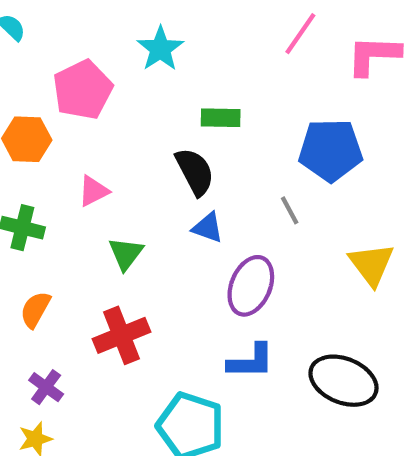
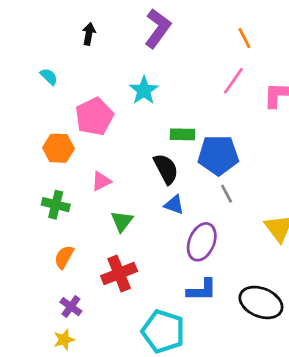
blue pentagon: (331, 150) -> (218, 155), moved

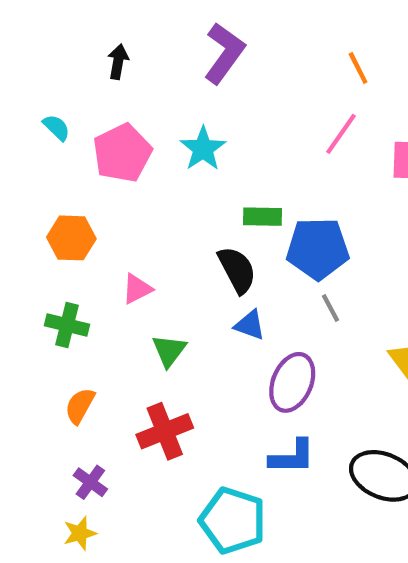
pink pentagon: (94, 117) -> (122, 153), moved

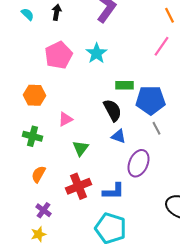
cyan semicircle: (56, 127) -> (28, 14), moved
blue L-shape: (292, 457) -> (114, 191), moved

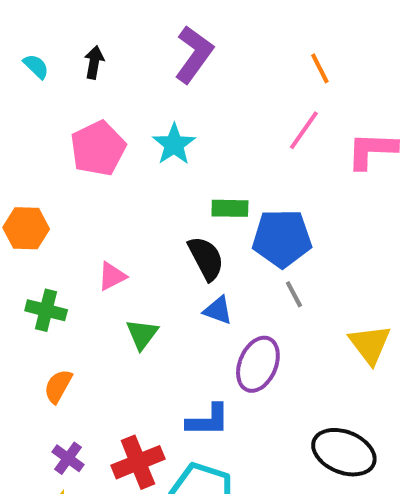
orange hexagon: (34, 95) -> (26, 228), moved
red cross: (78, 186) -> (138, 462), moved

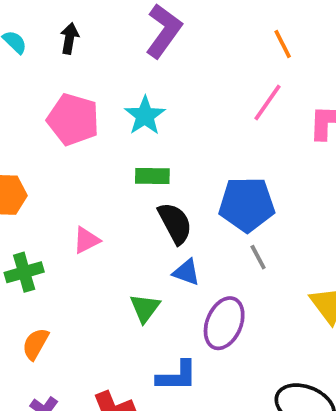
pink pentagon: (98, 148) -> (73, 119), turned -30
green rectangle: (230, 208) -> (152, 176), moved
green cross: (46, 310) -> (24, 272), turned -30
green triangle: (142, 334) -> (145, 308), moved

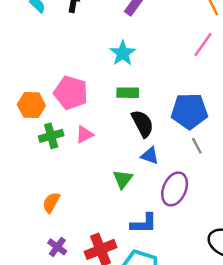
pink pentagon: (73, 119) -> (71, 93), moved
green cross: (24, 272) -> (51, 136), moved

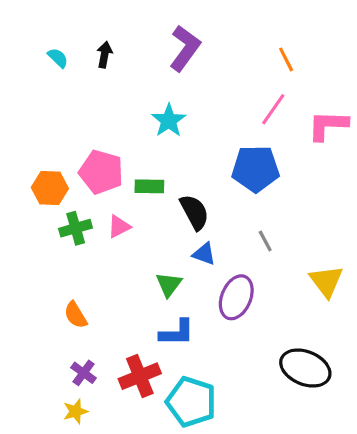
green rectangle: (128, 93) -> (149, 186), moved
blue pentagon: (189, 111) -> (256, 169), moved
orange semicircle: (51, 203) -> (76, 315), turned -60
blue L-shape: (144, 224) -> (177, 333), moved

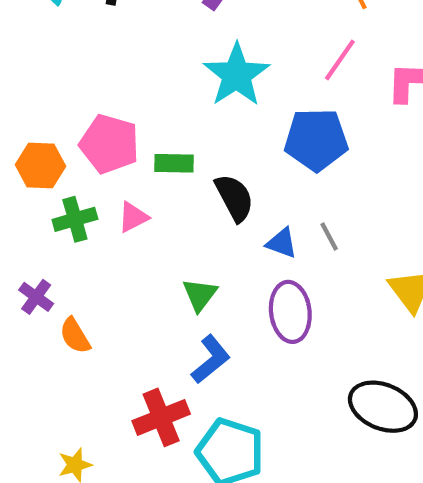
cyan star: (169, 121) -> (236, 75), moved, size x1.4
blue triangle: (204, 254) -> (282, 243), moved
purple ellipse: (236, 297) -> (290, 312), turned -30
blue L-shape: (177, 333) -> (211, 359), turned -39
purple cross: (84, 373) -> (36, 297), moved

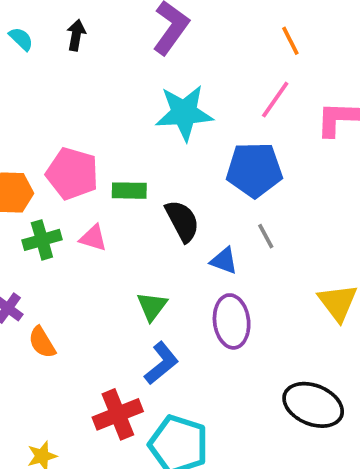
cyan star: (236, 75) -> (184, 113), turned 30
pink triangle: (133, 217) -> (93, 238), turned 44
gray line: (329, 237) -> (266, 236), moved

